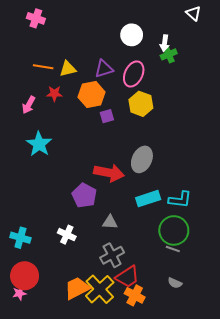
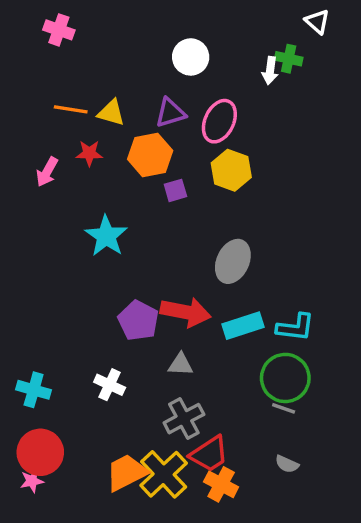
white circle: (132, 35) -> (191, 57), moved
green cross: (169, 54) -> (289, 59), moved, turned 35
yellow triangle: (68, 69) -> (111, 113), turned 30
cyan star: (39, 144) -> (106, 236), moved
red arrow: (109, 173) -> (186, 312), moved

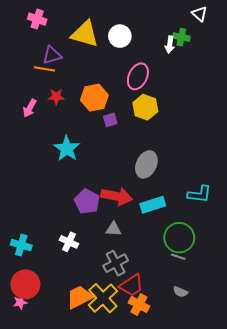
yellow triangle: (111, 113) -> (85, 34), moved, size x1.6
purple triangle: (170, 113) -> (52, 55), moved
cyan L-shape: (295, 327) -> (199, 194), moved

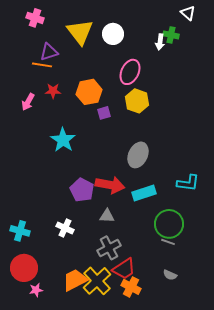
yellow triangle: (85, 34) -> (80, 32), turned 36
pink star: (20, 302) -> (36, 290), moved

